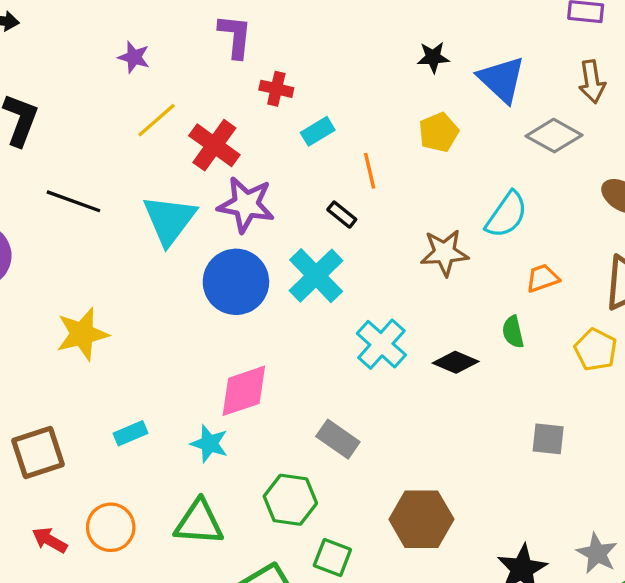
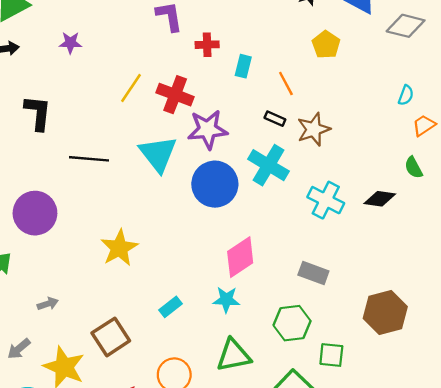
purple star: (134, 57) -> (70, 43), moved
cyan rectangle: (318, 131) -> (243, 66), turned -30
cyan semicircle: (507, 215) -> (406, 95), moved, size x0.6
brown star: (444, 253) -> (314, 129), moved

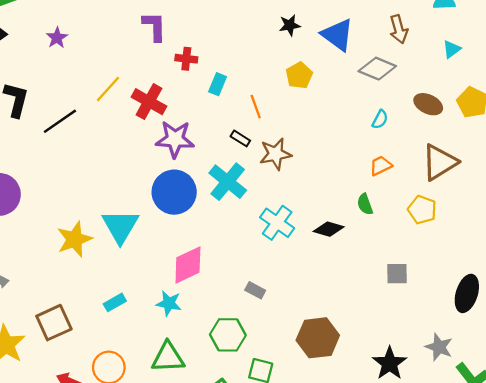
purple star: (70, 43) -> (57, 38), turned 30
cyan semicircle: (406, 95) -> (380, 119), moved
cyan triangle: (158, 154) -> (120, 226), moved
black line: (89, 159) -> (60, 121), moved, turned -48
gray rectangle: (313, 273) -> (255, 290), size x0.7

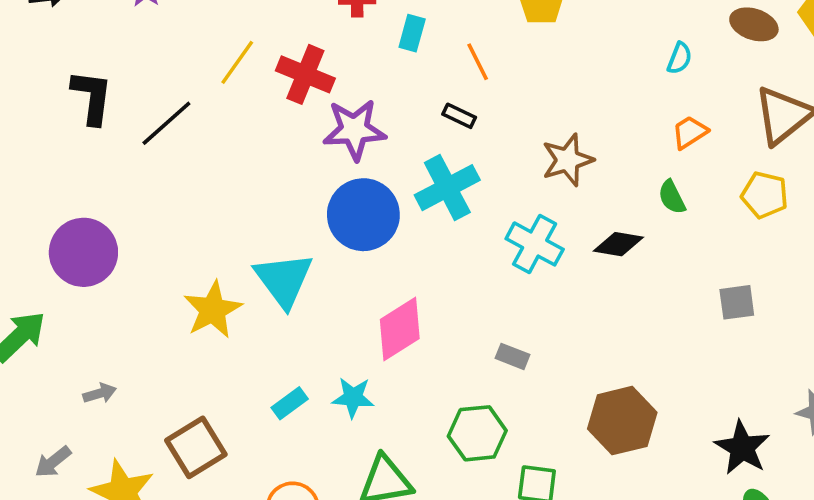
brown star: (275, 154) -> (568, 160), moved
cyan cross: (228, 182) -> (447, 188), turned 30
cyan star: (169, 303) -> (353, 397), moved

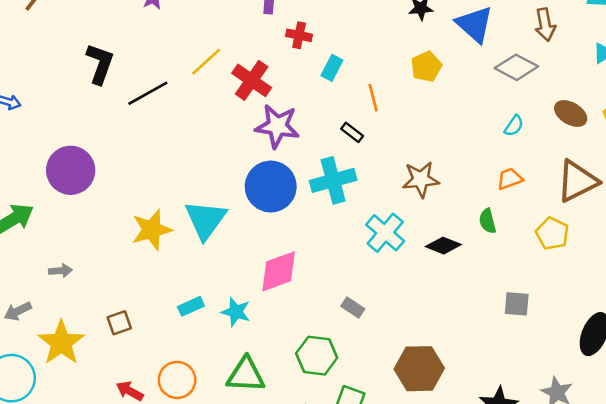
brown square: (196, 447) -> (119, 323), size x0.6

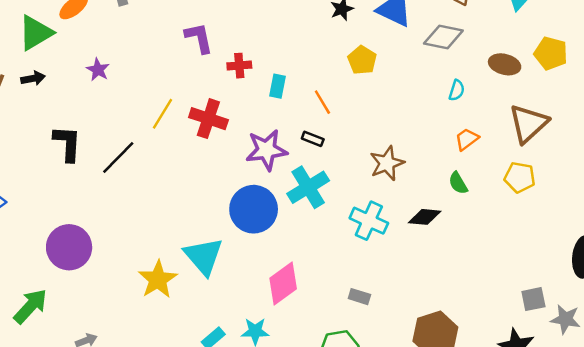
purple star: (277, 126) -> (266, 150), moved
gray square: (517, 304) -> (533, 299), moved

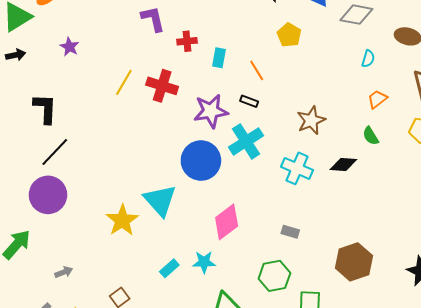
black line: (118, 158) -> (55, 152), moved

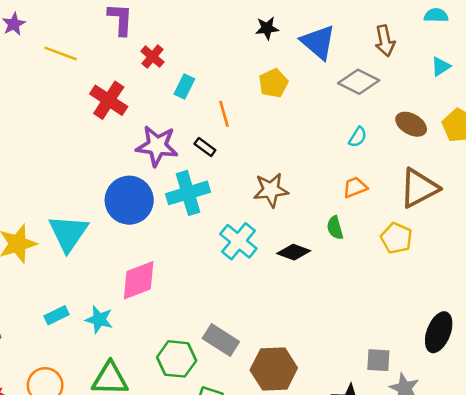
red cross: (187, 41) -> (152, 57), turned 30
yellow line: (124, 82) -> (61, 53), moved, turned 64
gray rectangle: (290, 232) -> (221, 340), moved, size x1.6

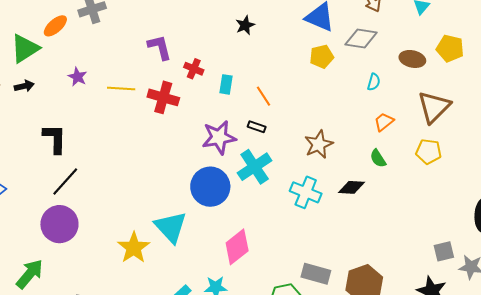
black star: (267, 28) -> (245, 25), moved
yellow pentagon: (273, 83) -> (322, 57), moved, turned 30
red cross: (109, 100) -> (163, 97), moved

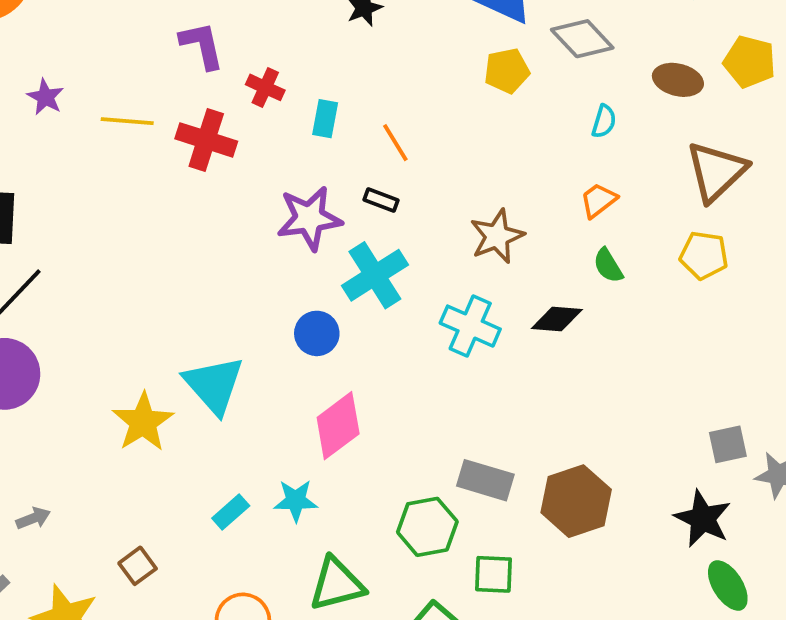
gray diamond: (361, 38) -> (582, 39), turned 36
orange trapezoid: (384, 122) -> (598, 200), moved
blue circle: (210, 187) -> (317, 333), moved, size x0.6

